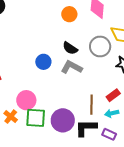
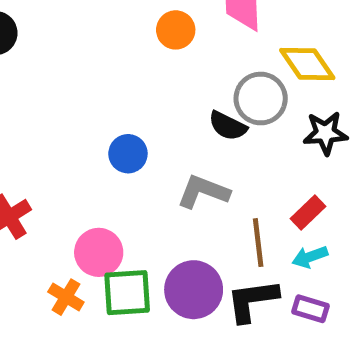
black semicircle: (70, 48) -> (228, 126), moved
gray L-shape: (72, 67) -> (203, 192), moved

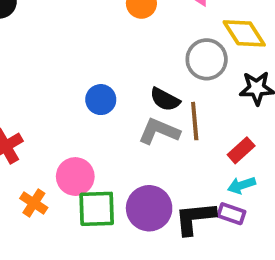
black semicircle: (228, 126) -> (165, 99), moved
brown line: (258, 243) -> (195, 121), moved
orange cross: (66, 297) -> (34, 203), moved
purple rectangle: (310, 309) -> (231, 214), moved

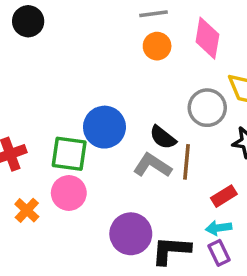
blue circle: (101, 100) -> (104, 127), size x1.5
green square: (97, 209) -> (69, 154), moved
purple rectangle: (231, 214) -> (219, 253), moved, turned 35

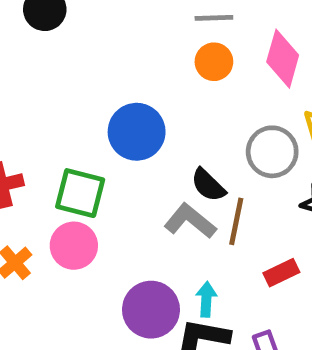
blue circle: (104, 127) -> (137, 132), moved
cyan arrow: (219, 228) -> (206, 299), moved, turned 95

